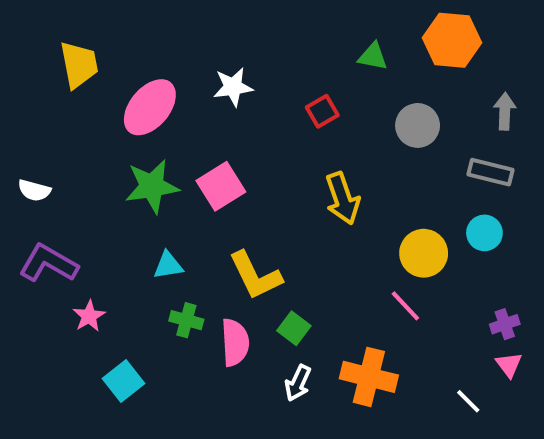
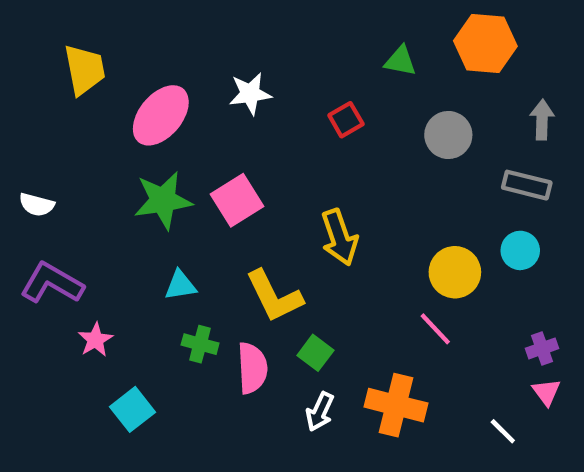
yellow arrow: (343, 198) -> (339, 237), moved

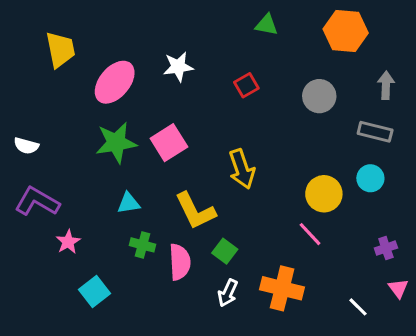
green triangle: (400, 61) -> (267, 25), moved
pink triangle: (546, 392) -> (398, 288), moved

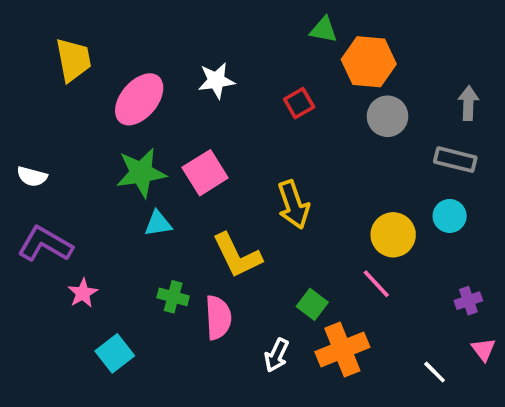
orange hexagon: (346, 31) -> (369, 62), moved
cyan triangle: (129, 203) -> (158, 223), moved
green square: (225, 251) -> (312, 304), moved
orange cross: (282, 288) -> (342, 350), turned -36

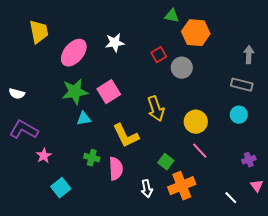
gray circle: (388, 116) -> (182, 68), moved
yellow circle: (393, 235) -> (196, 122), moved
white arrow: (277, 355) -> (147, 189), turned -36

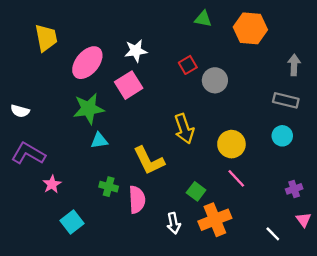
orange hexagon: (196, 33) -> (250, 28), moved
pink square: (109, 92) -> (129, 85), moved

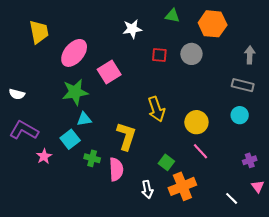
white star: (136, 51) -> (132, 29), moved
red square: (188, 65) -> (159, 55), turned 35
gray circle: (215, 80) -> (191, 54), moved
yellow L-shape: (149, 161) -> (126, 136), turned -136
cyan square: (72, 222) -> (70, 139), moved

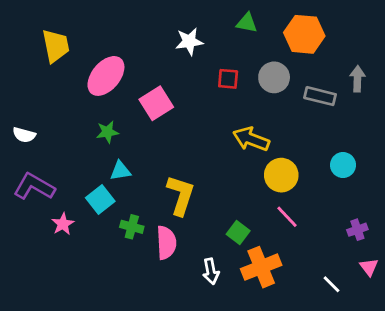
gray rectangle: (243, 85) -> (320, 96), moved
green star: (75, 92) -> (107, 132), size x0.6
yellow arrow: (156, 109) -> (251, 139), moved, turned 130

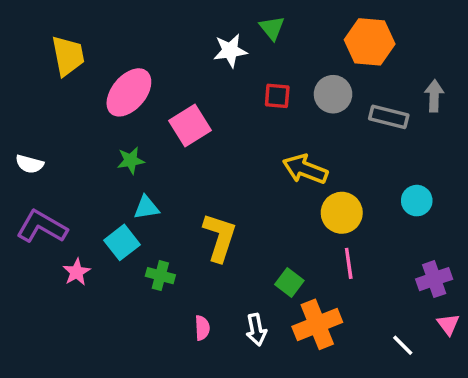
green triangle: (247, 23) -> (272, 28), moved, turned 40
pink line: (287, 217) -> (349, 263), turned 35
purple cross: (357, 230) -> (434, 279), size x1.4
pink semicircle: (166, 243) -> (202, 328), moved, size x0.6

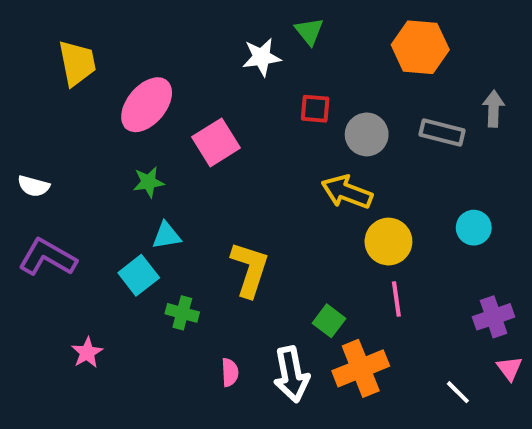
gray circle: (333, 94) -> (367, 134), moved
pink star: (77, 272) -> (87, 353), moved
white arrow: (256, 330) -> (291, 374), size x1.5

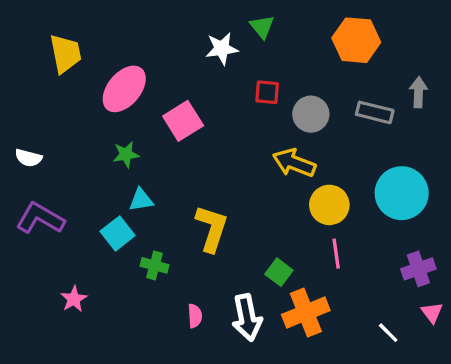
cyan circle: (474, 228) -> (402, 193), size x1.8

